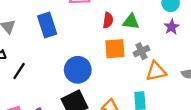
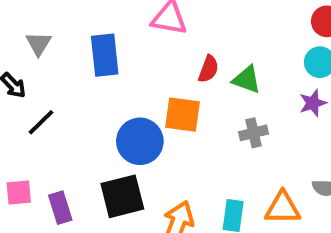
orange square: (115, 49) -> (183, 115), moved
orange triangle: (156, 71) -> (283, 208), moved

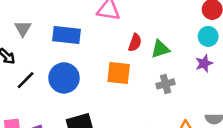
blue rectangle: (105, 55) -> (66, 35), turned -76
green triangle: (247, 80) -> (160, 49), turned -36
blue circle: (140, 141) -> (64, 78), moved

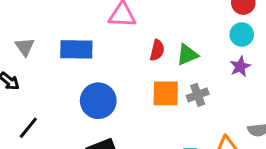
orange square: (119, 73) -> (166, 93), moved
blue circle: (64, 78) -> (98, 101), moved
black line: (26, 80) -> (28, 128), moved

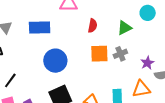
green triangle: (187, 55) -> (125, 28), moved
purple star: (240, 66) -> (147, 63), moved

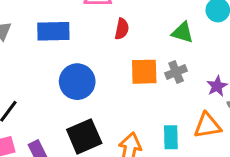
red semicircle: (93, 26) -> (122, 29), moved
green triangle: (125, 28) -> (183, 33), turned 42

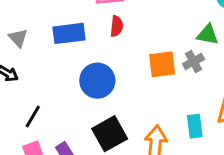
red semicircle: (122, 29) -> (117, 26), moved
green triangle: (183, 33) -> (208, 35), moved

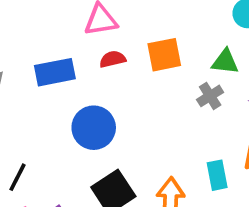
red semicircle: (117, 26) -> (113, 59), turned -105
orange square: (162, 64) -> (164, 55), moved

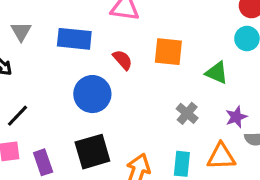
red semicircle: (113, 59) -> (123, 60), moved, turned 45
gray cross: (210, 96) -> (187, 113), moved, turned -35

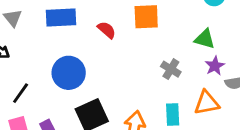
green triangle: (217, 73) -> (205, 39), moved
blue circle: (92, 94) -> (69, 73), moved

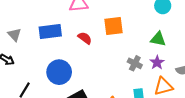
purple star: (215, 66) -> (157, 62), moved

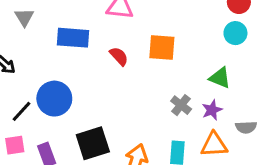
gray triangle: (14, 35) -> (24, 17), moved
blue circle: (59, 72) -> (54, 99), moved

